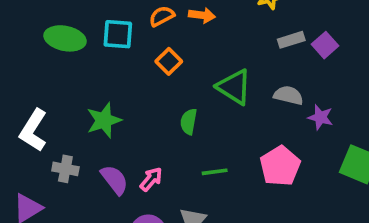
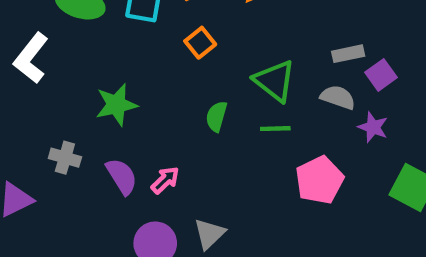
gray rectangle: (291, 40) -> (348, 54), moved
purple square: (325, 45) -> (381, 75), moved
white L-shape: (33, 130) -> (31, 58), moved
green line: (215, 172) -> (275, 129), moved

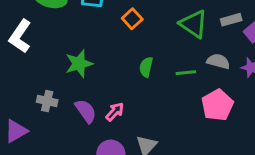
green triangle: (275, 81) -> (194, 24), moved
gray semicircle: (338, 97) -> (218, 61), moved

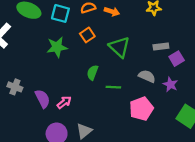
green triangle: (194, 24) -> (119, 47), moved
green star: (79, 64) -> (57, 47), moved
green line: (186, 73) -> (113, 87), moved

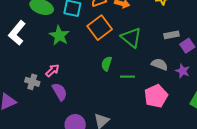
orange square: (87, 35) -> (100, 28), size x1.6
green star: (57, 47) -> (59, 36), moved, turned -30
pink arrow: (64, 102) -> (52, 70), moved

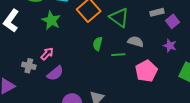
gray semicircle: (159, 64) -> (136, 42), moved
purple semicircle: (60, 92) -> (55, 73), turned 84

